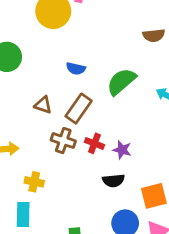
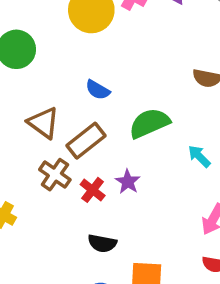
brown triangle: (43, 105) -> (43, 123), size x1.4
purple star: (122, 150) -> (128, 182), moved

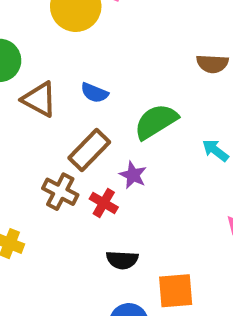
brown triangle: (43, 123) -> (39, 99), moved
purple star: (128, 182) -> (133, 175), moved

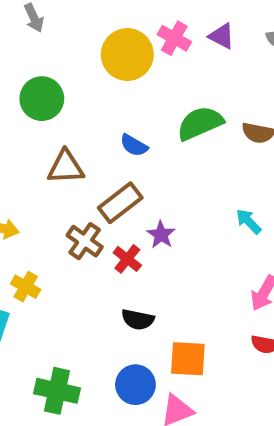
brown triangle: (39, 99) -> (66, 167), moved, turned -39
green semicircle: (156, 122) -> (200, 123), moved

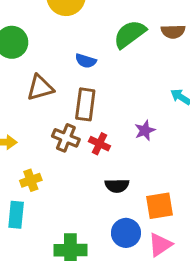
brown rectangle: (120, 203) -> (85, 104), turned -32
purple star: (161, 235) -> (145, 130), moved, turned 30
yellow cross: (26, 287) -> (31, 180), turned -36

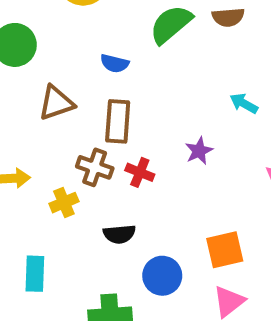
yellow cross: (31, 180) -> (64, 203), moved
black semicircle: (117, 186) -> (119, 234), moved
blue circle: (126, 233) -> (162, 276), moved

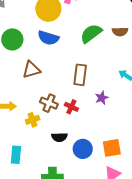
blue semicircle: (115, 63) -> (48, 38), moved, size x1.5
brown rectangle: (118, 121) -> (80, 75), moved
blue circle: (162, 276) -> (83, 149), moved

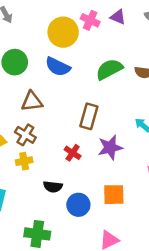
purple star: (102, 98) -> (110, 147), size x1.5
brown cross: (49, 103) -> (25, 135), moved
orange square: (112, 148) -> (114, 195), moved

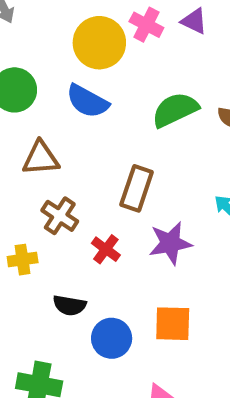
brown cross: (25, 135) -> (60, 216), moved

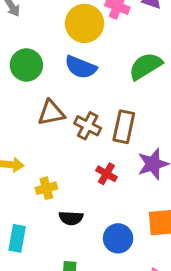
brown cross: (60, 216) -> (88, 126), moved
black semicircle: (69, 305) -> (71, 218), moved

